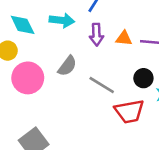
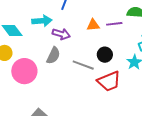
purple arrow: (96, 35) -> (61, 34), moved, turned -60
black circle: (143, 78) -> (105, 55), moved

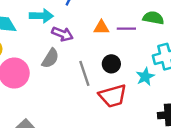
gray line: (83, 65) -> (84, 73), turned 45

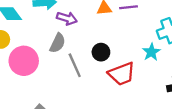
black circle: (111, 64) -> (101, 52), moved
gray line: (84, 73) -> (75, 65), moved

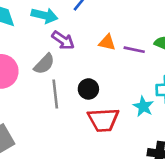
cyan star: (151, 52) -> (143, 106), turned -30

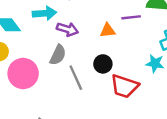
orange triangle: (107, 42) -> (108, 31), moved
red trapezoid: (103, 120) -> (124, 86), turned 40

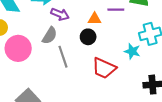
black circle: (103, 64) -> (88, 37), moved

